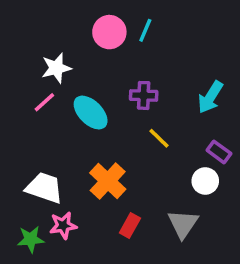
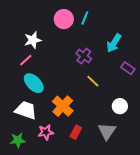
purple cross: (144, 95) -> (84, 56), turned 35
cyan arrow: (210, 97) -> (114, 43), moved
cyan ellipse: (91, 113) -> (34, 83), moved
purple rectangle: (219, 152) -> (128, 68), moved
pink star: (63, 225) -> (46, 132), moved

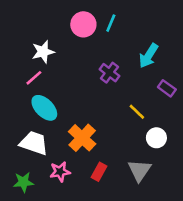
yellow line: (93, 81) -> (137, 112), moved

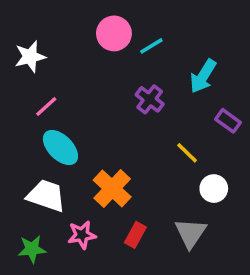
cyan line: (111, 23) -> (151, 46), moved, turned 36
white star: (43, 52) -> (30, 57), moved

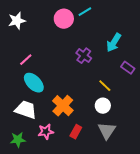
cyan line: (151, 46) -> (85, 12), moved
white star: (30, 57) -> (17, 21), moved
white circle: (214, 189) -> (103, 106), moved

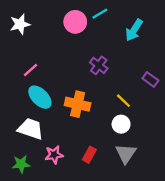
cyan arrow: (114, 43) -> (134, 30), moved
orange cross: (63, 106) -> (78, 104), moved, turned -30

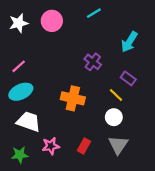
pink circle: (75, 22) -> (52, 21), moved
cyan arrow: (134, 30) -> (129, 42), moved
pink line: (31, 70) -> (19, 66), moved
purple rectangle: (150, 79) -> (128, 78), moved
cyan ellipse: (40, 97) -> (21, 92), moved, turned -70

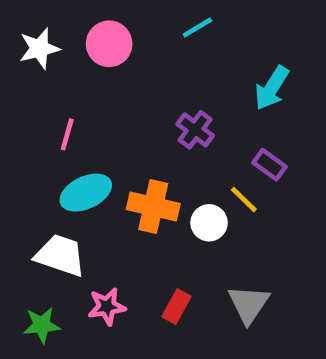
pink line: (19, 66) -> (67, 134), moved, turned -32
cyan ellipse: (21, 92) -> (86, 193), moved
white circle: (114, 117) -> (209, 223), moved

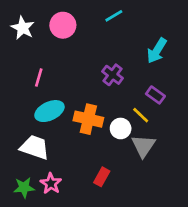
white star: (39, 48) -> (23, 28), turned -30
gray triangle: (249, 304) -> (143, 146), moved
pink star: (107, 306) -> (51, 183), moved, turned -30

